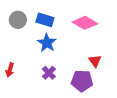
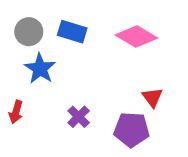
blue star: (47, 43) -> (40, 69), moved

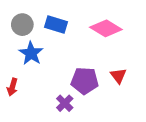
purple cross: (79, 117) -> (65, 103), moved
purple pentagon: (132, 130) -> (85, 81), moved

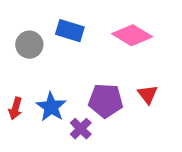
gray circle: (22, 25) -> (29, 45), moved
blue star: (31, 53) -> (51, 107), moved

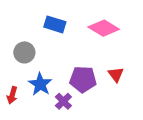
gray circle: (29, 45) -> (24, 52), moved
red arrow: (15, 108) -> (12, 95), moved

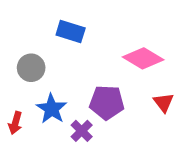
pink diamond: (104, 28) -> (143, 58), moved
red triangle: (116, 74) -> (164, 102), moved

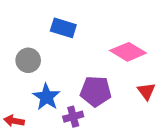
red arrow: (15, 123) -> (14, 121), moved, turned 84
purple cross: (82, 131) -> (73, 117), turned 30

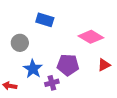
red triangle: (146, 91) -> (104, 65), turned 40

